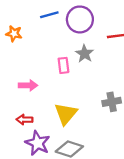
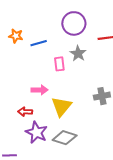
blue line: (49, 15) -> (39, 43), moved
pink arrow: (28, 85) -> (40, 90), moved

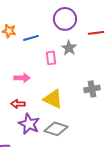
pink arrow: (40, 90) -> (22, 78), moved
yellow triangle: (61, 106) -> (53, 99), turned -45

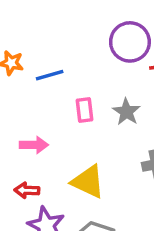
purple circle: (65, 19) -> (130, 42), moved
gray star: (69, 48) -> (126, 112), moved

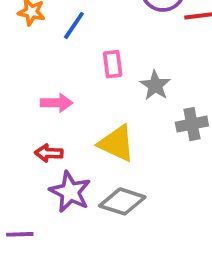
blue line: (50, 75) -> (74, 25), turned -40
gray star: (126, 112) -> (155, 85), moved

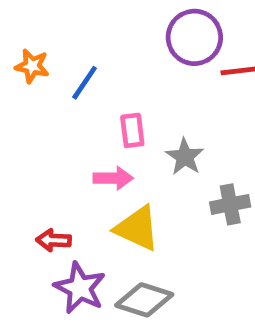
pink arrow: (57, 103) -> (113, 178), moved

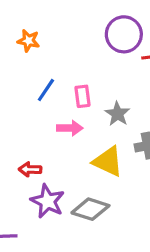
orange star: (32, 66) -> (28, 41), moved
blue line: (85, 83) -> (46, 90), moved
yellow triangle: (137, 228) -> (108, 161), moved

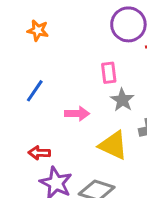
blue line: (46, 90) -> (35, 91), moved
pink rectangle: (83, 96) -> (109, 73), moved

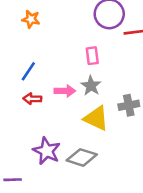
gray star: (122, 100) -> (91, 86), moved
red arrow: (39, 153) -> (32, 99), moved

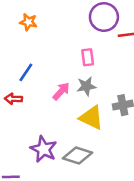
gray star: (91, 86) -> (86, 86), turned 30
pink arrow: (65, 91) -> (61, 91), turned -48
red arrow: (32, 99) -> (13, 99), moved

